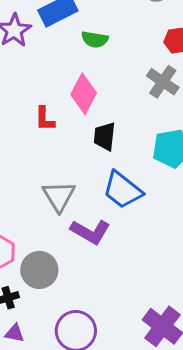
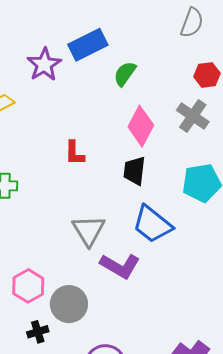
green semicircle: (95, 39) -> (125, 74), turned 116
pink diamond: (84, 94) -> (141, 126), moved

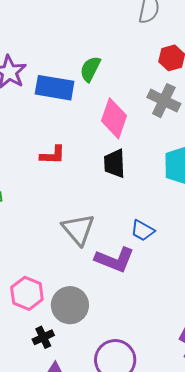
blue rectangle: (88, 45) -> (55, 88), moved, turned 45
red L-shape: (75, 153) -> (53, 155), turned -80
blue trapezoid: (152, 224) -> (143, 231), moved, size x0.6

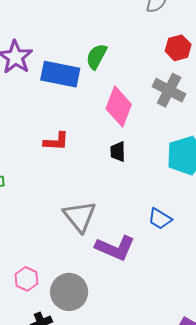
black trapezoid: (114, 163) -> (118, 152), size x0.7
blue trapezoid: (143, 231) -> (160, 219), moved
pink hexagon: (27, 293) -> (26, 279), size x0.7

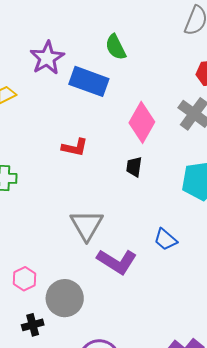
green semicircle: (96, 56) -> (116, 47), moved, turned -64

